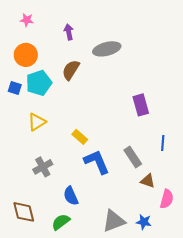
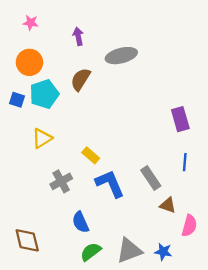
purple rectangle: (141, 105) -> (180, 119), moved
gray cross: (43, 167) -> (61, 181), moved
green semicircle: (61, 222) -> (91, 252), moved

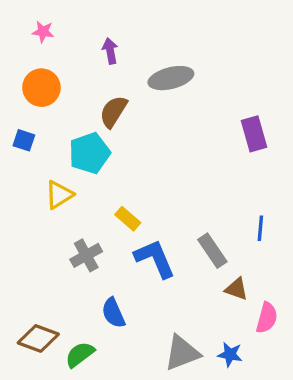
cyan pentagon: (44, 94) -> (89, 153), moved
purple rectangle: (180, 119) -> (254, 134), moved
brown diamond: (27, 240) -> (38, 338), turned -56
green semicircle: (91, 252) -> (80, 354), moved

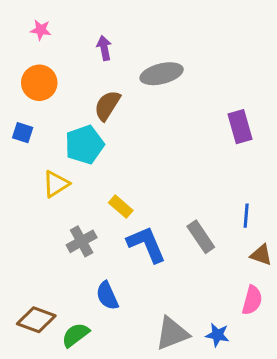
brown triangle: (236, 289) -> (261, 255), moved

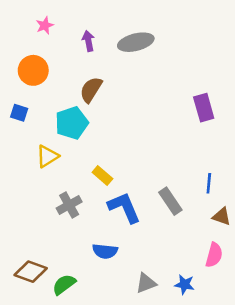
pink star: (41, 30) -> (45, 25), moved, turned -30
gray ellipse: (162, 74) -> (136, 42), moved
blue semicircle: (107, 296) -> (105, 251), moved, turned -60
gray triangle: (172, 333) -> (146, 283), size x0.7

